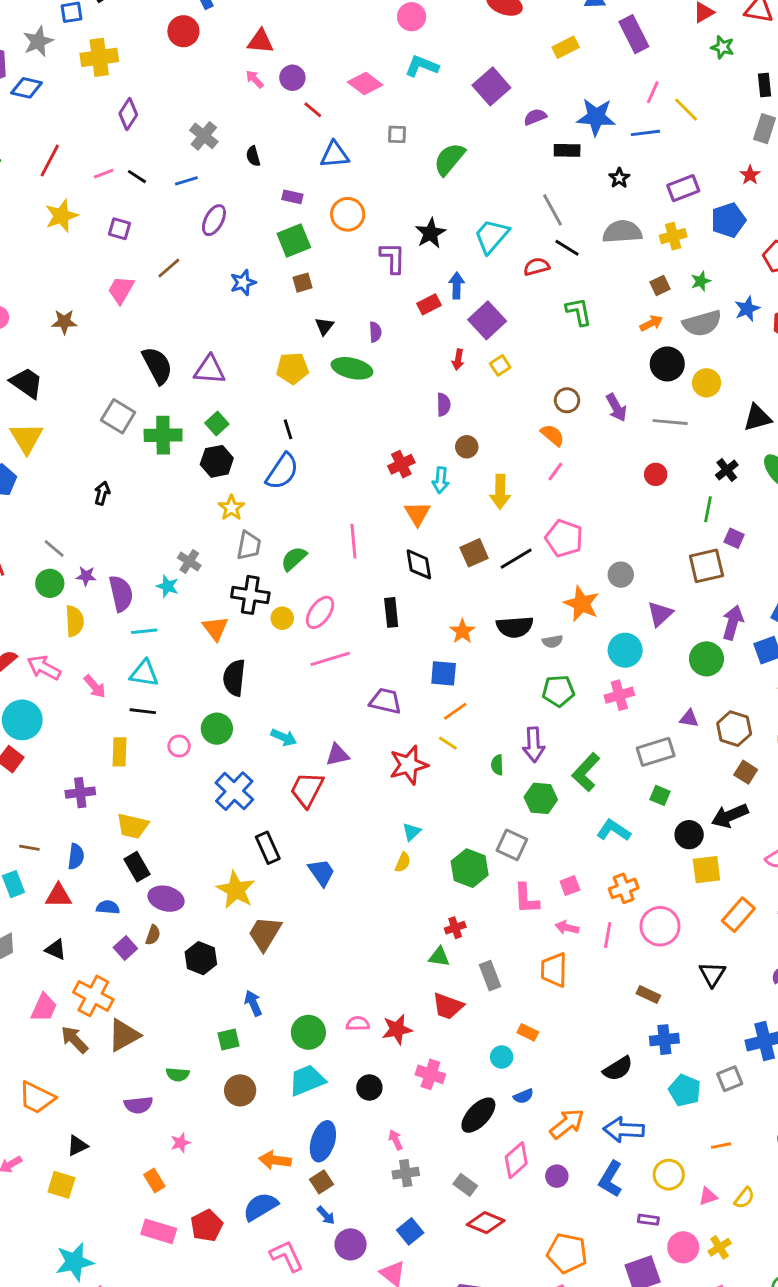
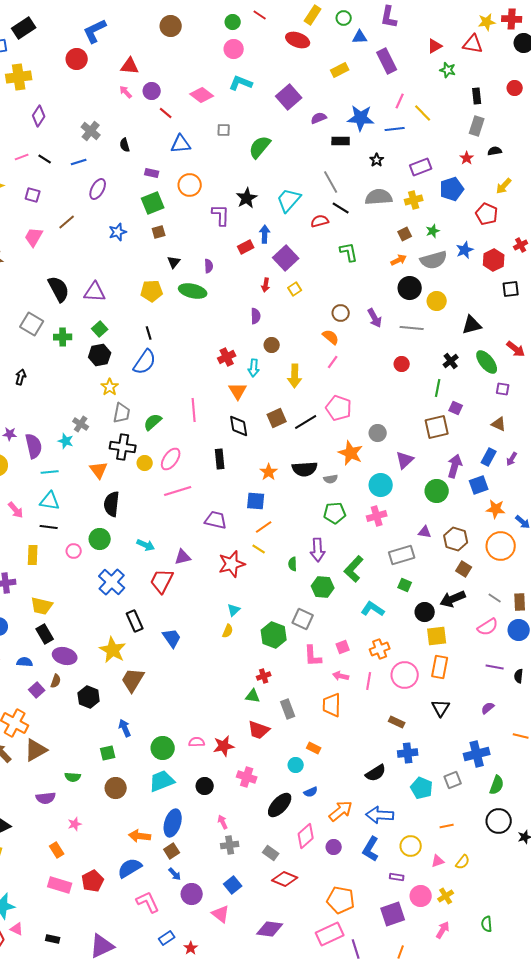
green cross: (163, 435) -> (63, 337), size x0.7
orange rectangle: (738, 915) -> (440, 667), moved, turned -30

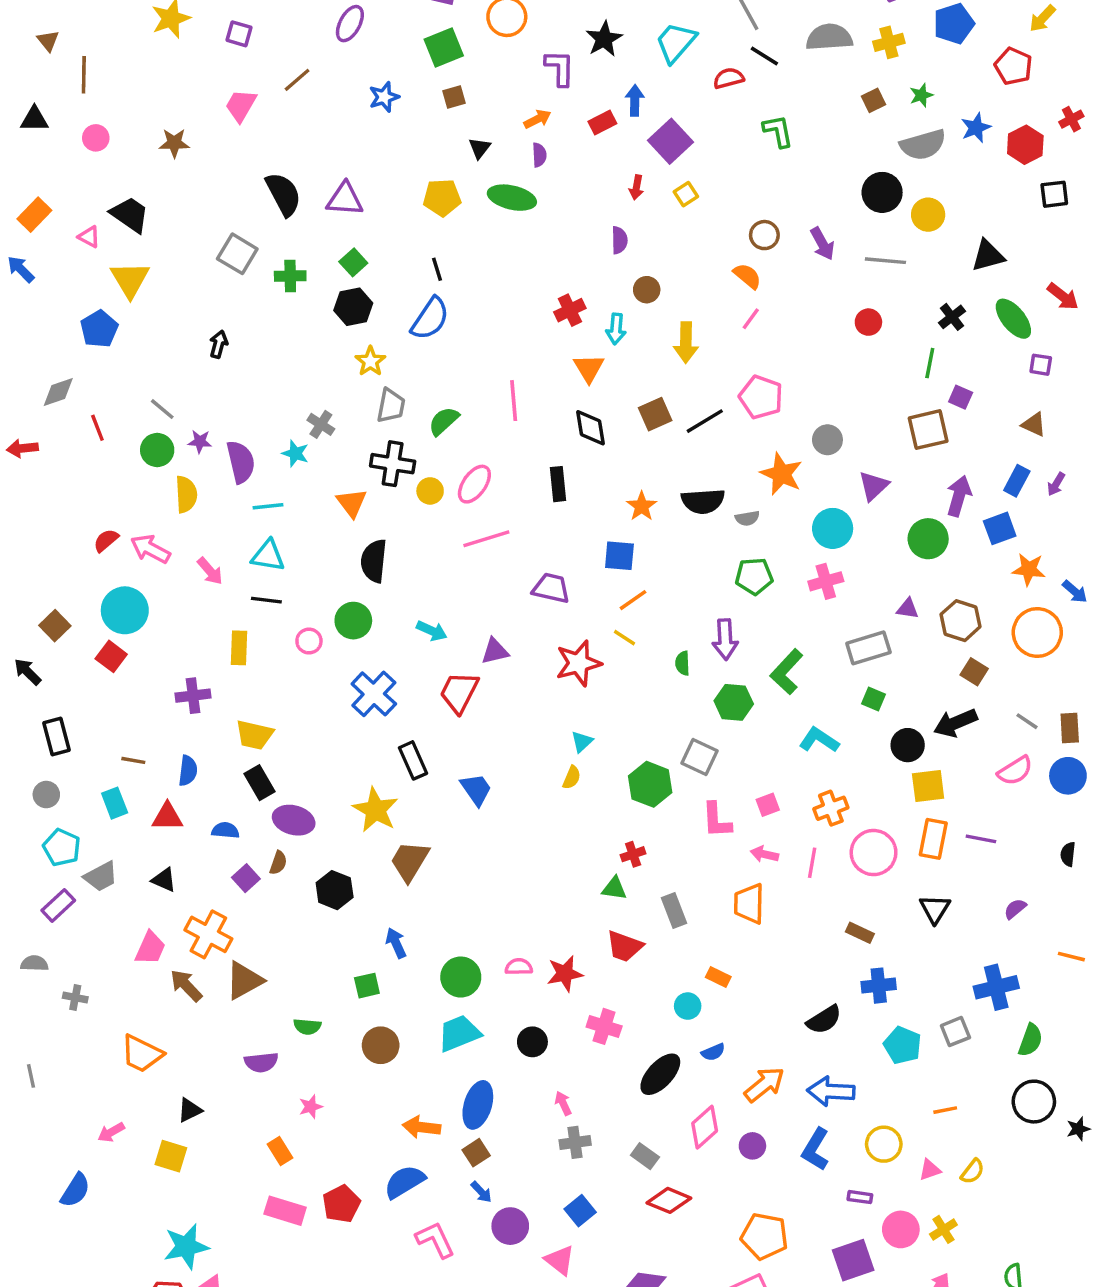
orange arrow: (399, 260) -> (538, 119), moved
purple line: (495, 667) -> (981, 839), moved

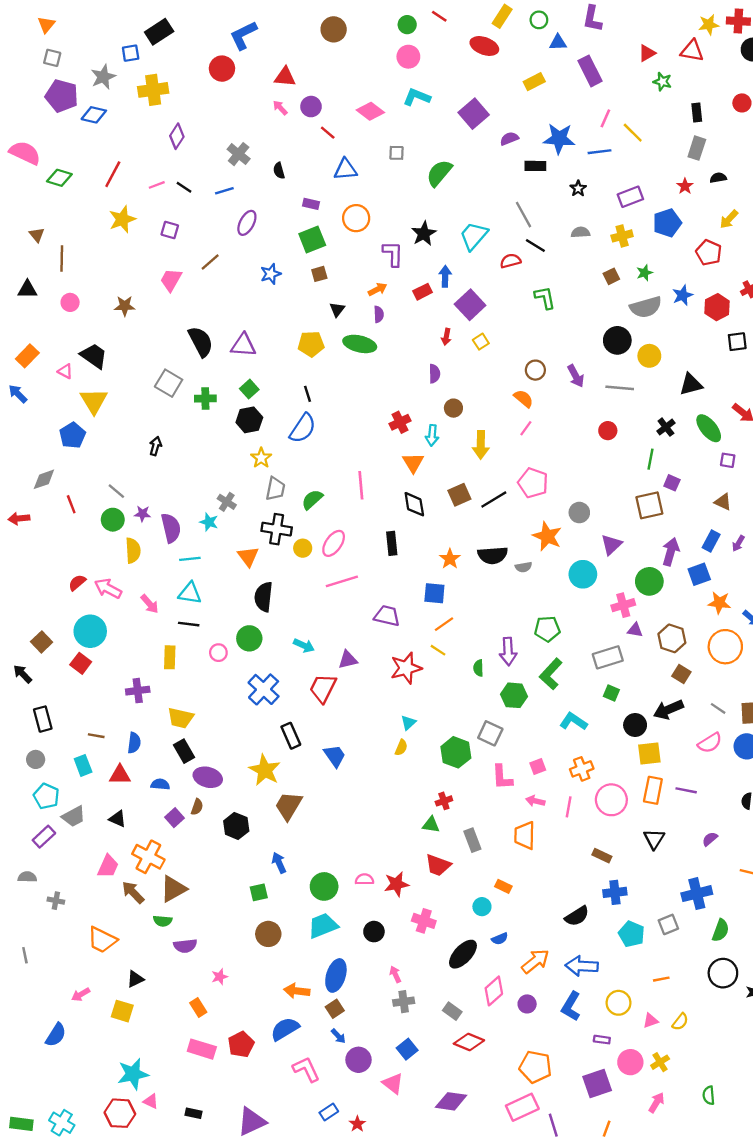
gray semicircle: (829, 37) -> (580, 232), size x0.6
green pentagon: (754, 576) -> (547, 629), moved
pink cross: (826, 581) -> (623, 605), moved
green semicircle: (307, 1026) -> (163, 921), moved

